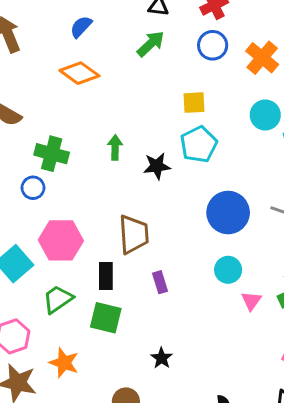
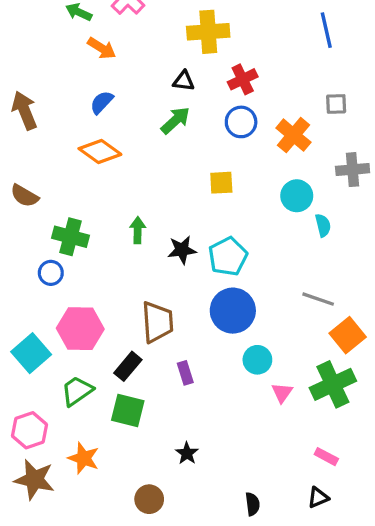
cyan pentagon: (199, 144) -> (228, 256), moved
blue circle: (228, 213) -> (233, 311), moved
black rectangle: (106, 276) -> (128, 366), turned 40

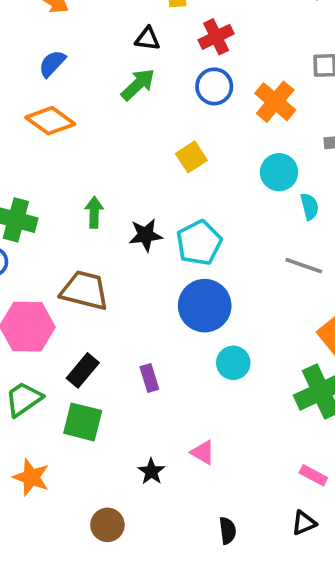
yellow square: (221, 183) -> (191, 157), turned -30
gray line: (318, 299) -> (304, 266), moved
brown trapezoid: (157, 322) -> (85, 290), moved, turned -72
pink triangle: (282, 393) -> (203, 452), moved, turned -35

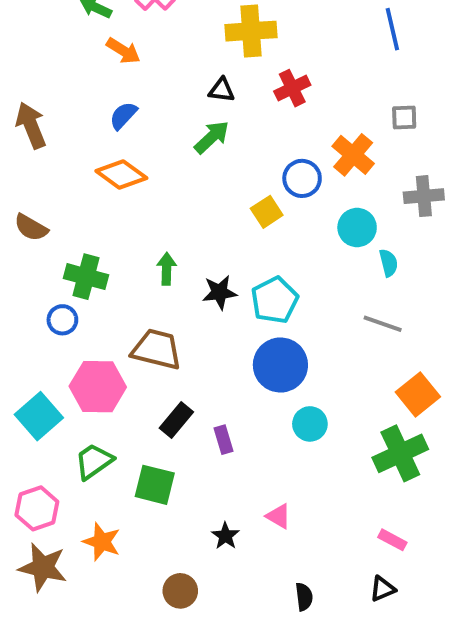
blue circle: (214, 86) -> (302, 178), moved
black rectangle: (83, 370) -> (176, 420), moved

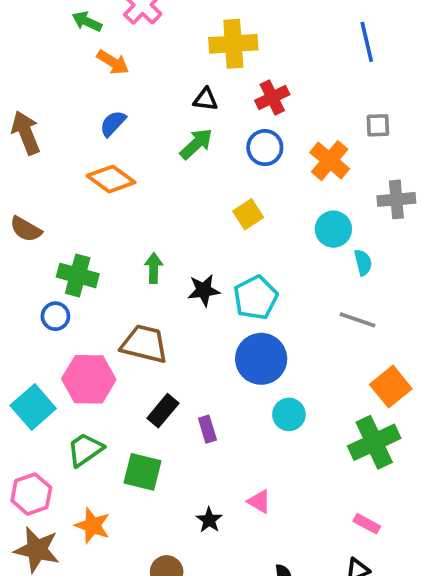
blue circle: (302, 178) -> (265, 148), moved

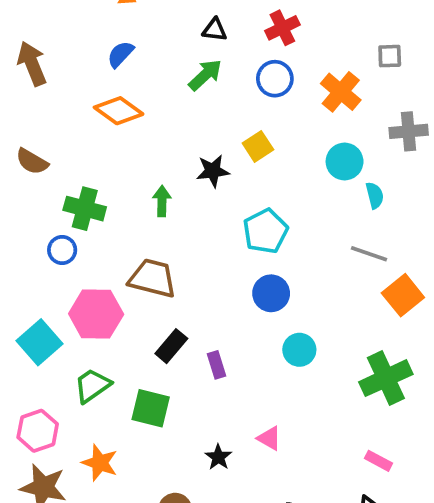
black star: (204, 290) -> (213, 171), moved
blue circle: (261, 359) -> (271, 293), size x0.7
orange square: (391, 387) -> (403, 295), moved

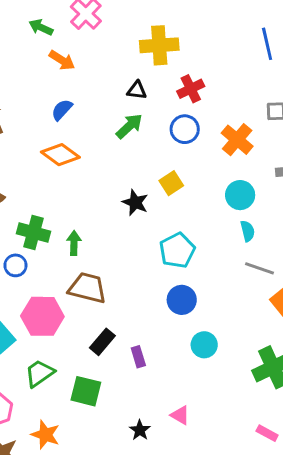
black star: (213, 171) -> (135, 203), turned 30
cyan semicircle: (375, 195) -> (248, 231), moved
green arrow: (162, 201) -> (74, 243), moved

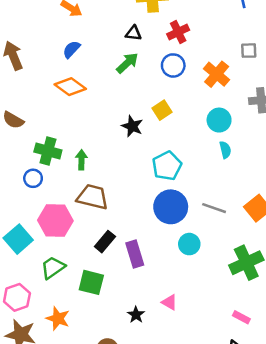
gray line: (260, 268) -> (214, 208), moved
blue circle: (182, 300) -> (171, 207), size x1.4
purple rectangle: (138, 357) -> (135, 254), size x1.5

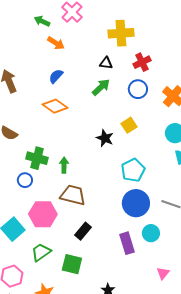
purple rectangle: (135, 254) -> (127, 243), moved
pink triangle: (169, 302) -> (163, 273), moved, turned 40

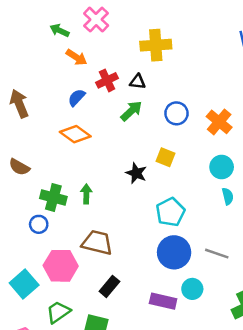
red cross: (142, 62) -> (107, 80), moved
yellow square: (129, 125) -> (166, 157), turned -35
green arrow: (64, 165) -> (86, 194), moved
purple rectangle: (127, 243) -> (163, 301), turned -60

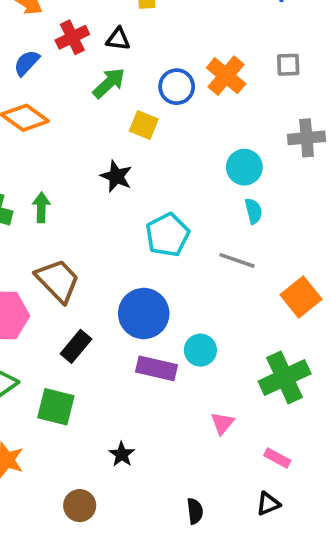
orange cross: (219, 122) -> (226, 76), moved
yellow square: (166, 157) -> (144, 125), moved
brown trapezoid: (97, 243) -> (58, 281), turned 32
blue circle: (174, 252) -> (144, 313), moved
gray line: (217, 254) -> (237, 260), moved

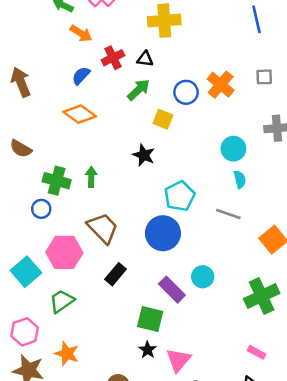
blue circle: (144, 313) -> (163, 233), moved
purple rectangle: (157, 368) -> (172, 290), turned 32
green square: (56, 407) -> (150, 319), moved
pink triangle: (222, 423) -> (178, 360), moved, size x1.5

